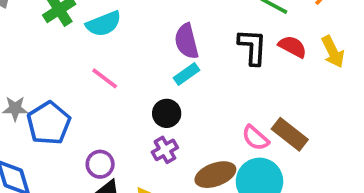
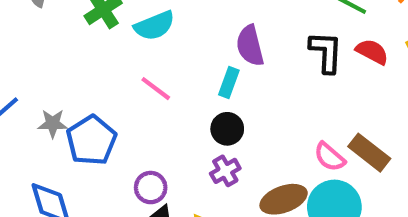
cyan rectangle: (186, 74) -> (229, 83), moved, turned -35

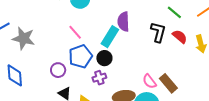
cyan rectangle: (229, 83) -> (110, 37), size x1.5
gray star: (53, 124) -> (24, 38), size x1.6
blue pentagon: (91, 140) -> (80, 56), moved
purple circle: (151, 188) -> (58, 70), moved

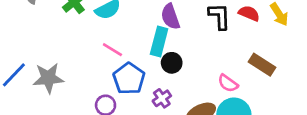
black circle: (104, 58) -> (172, 63), moved
brown rectangle: (168, 83) -> (262, 65), moved

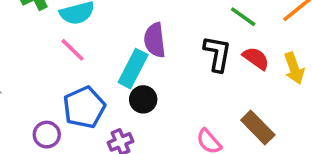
pink line: (112, 50) -> (73, 50), moved

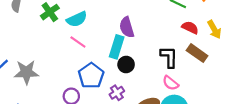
black L-shape: (217, 54) -> (169, 57), moved
brown rectangle: (258, 127) -> (197, 53), moved

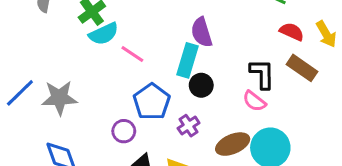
cyan semicircle: (77, 19) -> (104, 34), moved
pink semicircle: (171, 83) -> (254, 101), moved

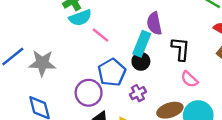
black L-shape: (262, 74) -> (181, 49), moved
black circle: (201, 85) -> (141, 61), moved
purple circle: (124, 131) -> (89, 93), size x1.5

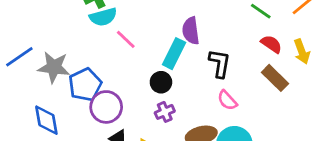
black circle: (141, 61) -> (161, 82), moved
blue pentagon: (112, 72) -> (85, 85), moved

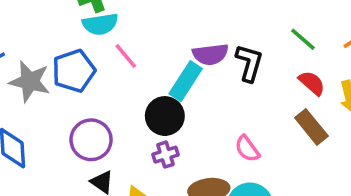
purple semicircle: (191, 31) -> (210, 54), turned -96
black L-shape: (220, 63) -> (249, 63), moved
black circle: (161, 82) -> (165, 116), size x1.4
blue pentagon: (85, 85) -> (74, 71), moved

